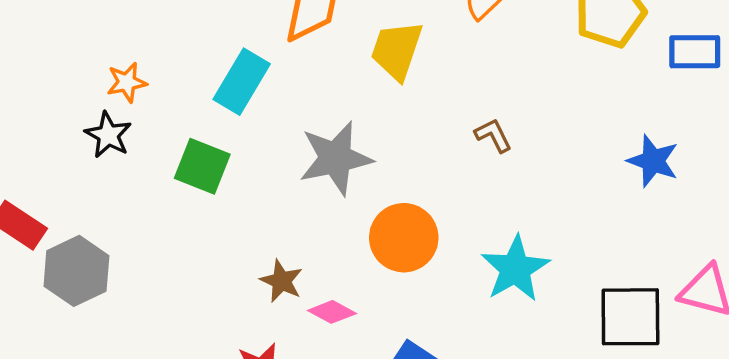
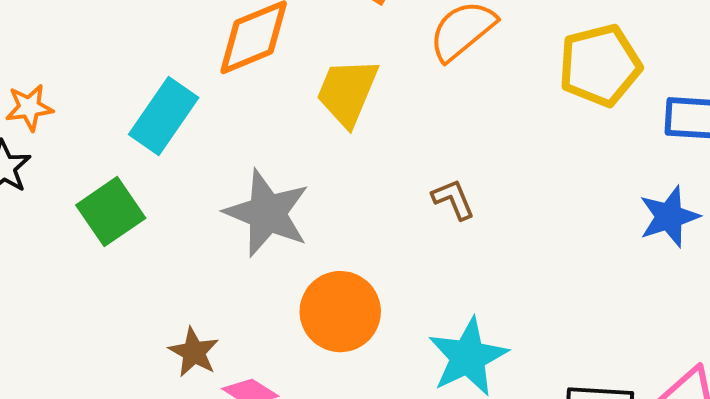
gray star: (336, 158) -> (267, 213), turned 30
blue star: (653, 161) -> (669, 217), moved, turned 30
green square: (202, 166) -> (111, 212), turned 30

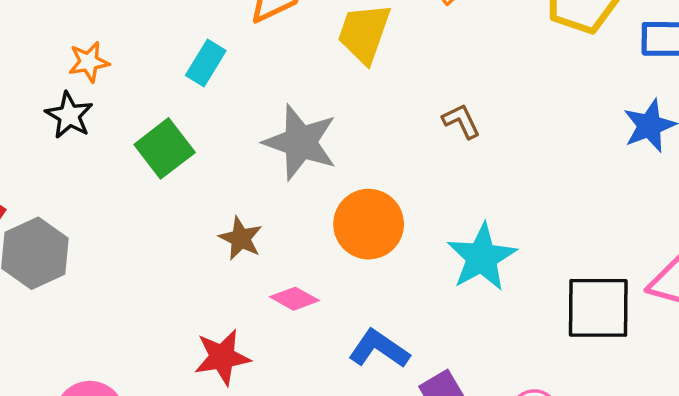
cyan rectangle: (164, 116) -> (206, 63), size x0.7
brown star: (194, 352) -> (241, 238), moved

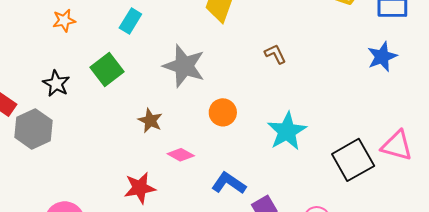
black star: (69, 115) -> (56, 84), moved
orange circle: (369, 224) -> (223, 112), size x0.7
black square: (598, 308) -> (353, 160), turned -30

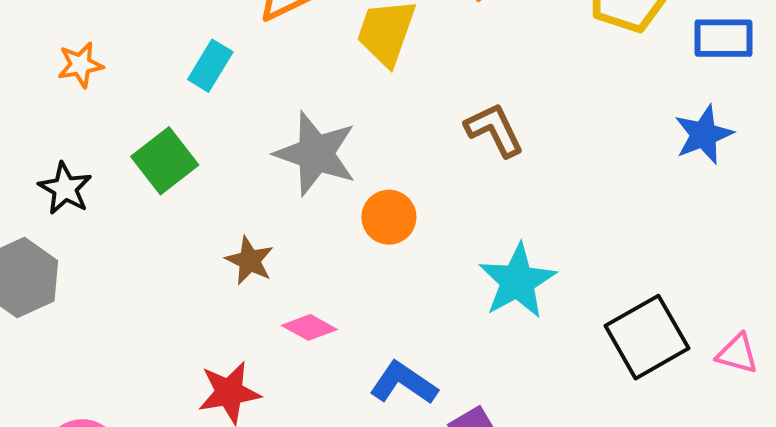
brown L-shape: (275, 54) -> (494, 130), size x1.4
orange circle: (223, 112) -> (389, 217), moved
pink triangle: (397, 146) -> (737, 354), moved, size x0.7

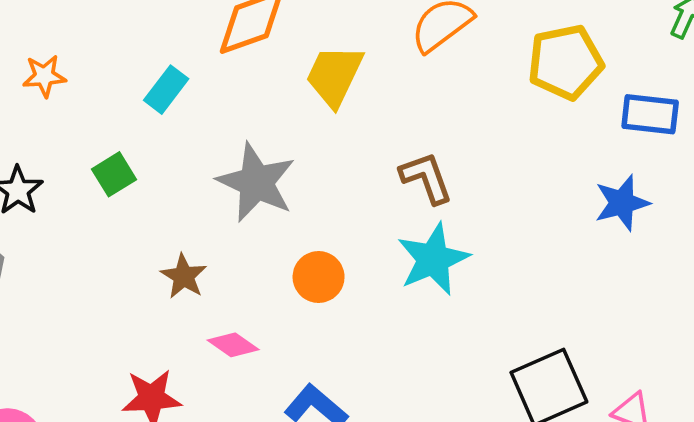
green square: (165, 161) -> (114, 174), size x0.7
orange circle: (389, 217) -> (319, 277), moved
cyan star: (517, 281) -> (433, 259), moved

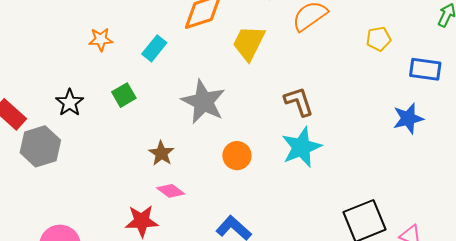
yellow pentagon: (565, 62) -> (379, 39), size x0.6
orange star: (44, 76) -> (101, 39), moved
pink diamond: (233, 345) -> (171, 191), moved

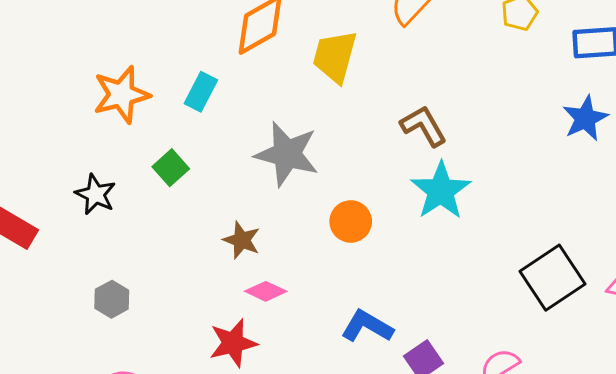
orange star: (101, 39) -> (121, 95), size x1.6
gray hexagon: (40, 146) -> (112, 299), moved, size x0.6

